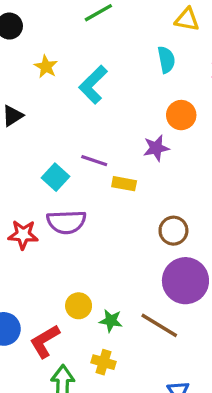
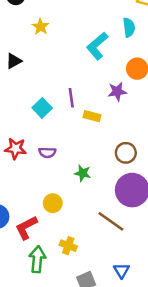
cyan L-shape: (93, 85) -> (97, 46), moved
purple line: (94, 161) -> (71, 98), turned 60
purple semicircle: (66, 222) -> (47, 152), moved, size x0.6
green star: (111, 321) -> (83, 173), moved

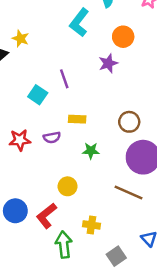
yellow star: (41, 27) -> (20, 39), moved
yellow rectangle: (92, 116) -> (77, 119), moved

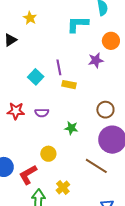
cyan L-shape: (79, 22) -> (78, 24), turned 45
yellow star: (20, 39) -> (30, 18), moved
yellow rectangle: (77, 119) -> (69, 85), moved
yellow cross: (91, 225) -> (63, 187), turned 32

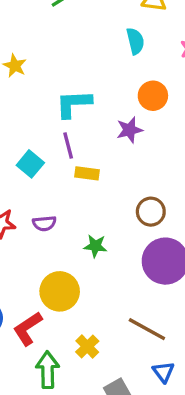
cyan L-shape: (78, 24) -> (74, 104), moved
yellow circle: (48, 154) -> (60, 291), size x1.5
brown line: (96, 166) -> (147, 329), moved

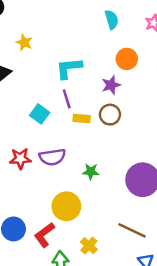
brown circle: (151, 212) -> (110, 115), moved
purple semicircle: (44, 223) -> (52, 157), size x1.5

